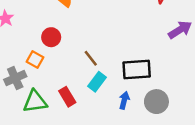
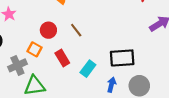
brown line: (91, 58) -> (76, 30), moved
red rectangle: (67, 97) -> (62, 58), moved

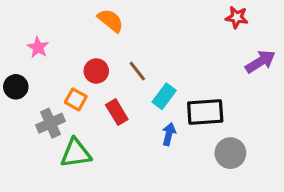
cyan rectangle: (88, 69) -> (164, 96), moved
blue arrow: (111, 85) -> (169, 134), moved

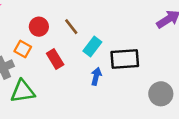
gray circle: (230, 153) -> (161, 94), moved

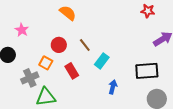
black rectangle: (125, 59) -> (147, 71), moved
blue arrow: (96, 76) -> (113, 87), moved

